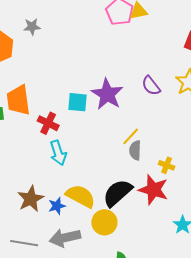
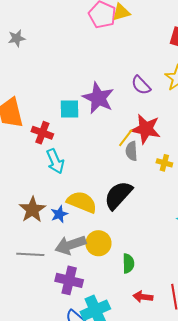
red star: (153, 190) -> (146, 129), moved
yellow circle: (104, 222) -> (98, 243), moved

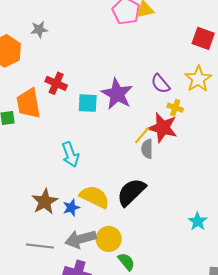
red cross: (42, 133) -> (56, 83), moved
yellow cross: (164, 163) -> (175, 108), moved
green semicircle: (128, 263) -> (126, 262), moved, turned -42

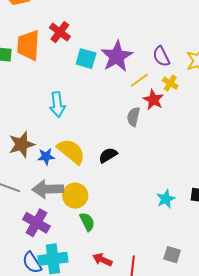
red star: (163, 128) -> (153, 100), size x0.7
yellow line: (142, 135) -> (139, 80), moved
black semicircle: (131, 192) -> (108, 155), size x0.6

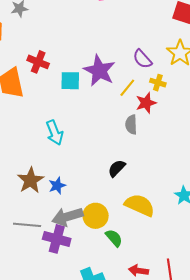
red star: (153, 100) -> (146, 103), turned -30
yellow semicircle: (71, 151) -> (140, 205), moved
purple cross: (36, 223) -> (57, 239), moved

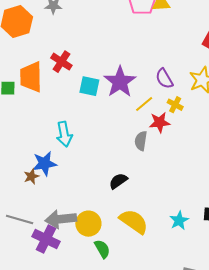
brown star: (30, 180) -> (31, 176), size x0.6
blue star: (57, 186) -> (44, 164), moved, size x1.4

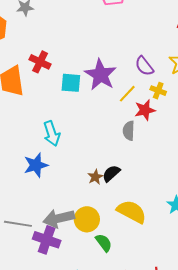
brown star: (31, 176) -> (95, 177), moved

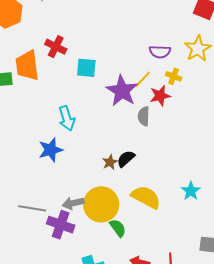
purple semicircle: (144, 66) -> (160, 52), turned -50
purple star: (101, 75) -> (122, 91), moved
gray arrow: (59, 218) -> (73, 203), size x0.7
yellow circle: (87, 219) -> (101, 204), size x1.4

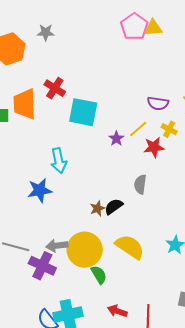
cyan square: (86, 68) -> (83, 112), size x1.4
purple star: (122, 91) -> (116, 139), size x0.5
gray semicircle: (144, 116) -> (140, 184), moved

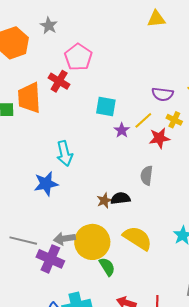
pink pentagon: (134, 27) -> (78, 57), moved
gray star: (46, 32) -> (49, 26), turned 30
cyan square: (83, 112) -> (106, 106), moved, size x0.7
black semicircle: (114, 207) -> (120, 198), turned 30

